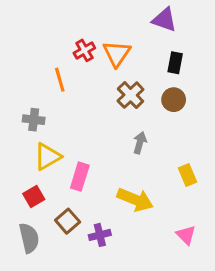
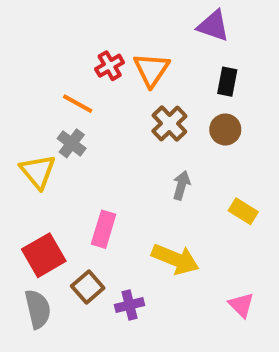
orange line: (60, 80) -> (78, 104), turned -45
gray cross: (34, 120) -> (72, 143), moved, turned 30
yellow triangle: (48, 157) -> (38, 171), moved, turned -40
yellow rectangle: (187, 175) -> (243, 211), moved, turned -35
red square: (34, 197) -> (44, 255), size x1.5

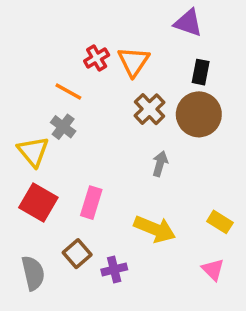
brown circle: (225, 129) -> (199, 114), size x1.6
yellow rectangle: (243, 211) -> (220, 222), moved
red square: (44, 255) -> (38, 203), moved, turned -30

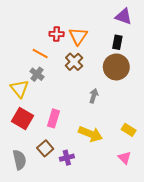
purple triangle: (188, 23) -> (124, 16), moved
red cross: (97, 58) -> (57, 34), turned 32
brown cross: (149, 109) -> (74, 62), moved

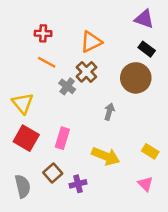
red cross: (57, 34) -> (43, 33), moved
orange triangle: (78, 36) -> (91, 42), turned 30
black rectangle: (117, 42) -> (147, 49), moved, turned -64
gray cross: (37, 74) -> (67, 86), moved

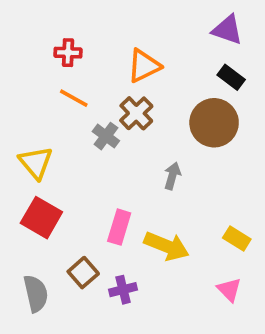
pink rectangle: (62, 138) -> (119, 227), moved

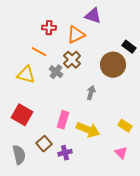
purple triangle: (227, 30) -> (93, 16), moved
red cross: (68, 53) -> (49, 28), moved
black rectangle: (231, 77) -> (129, 47), moved
yellow triangle: (36, 163) -> (26, 75), moved, turned -36

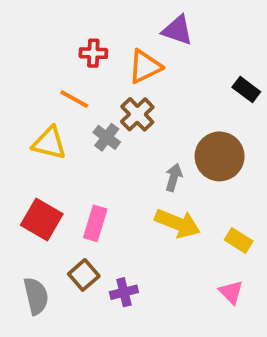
brown circle: (113, 65) -> (220, 156), moved
pink rectangle: (63, 120) -> (95, 223), moved
yellow arrow: (88, 130) -> (177, 223), moved

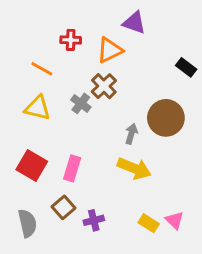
orange line: (74, 99) -> (42, 69), moved
yellow rectangle: (239, 241) -> (149, 223), moved

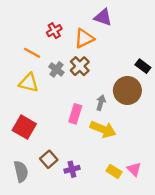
red cross: (71, 40) -> (54, 31), turned -32
black rectangle: (186, 67) -> (143, 66), moved
gray cross: (81, 103) -> (56, 69), moved
pink rectangle: (72, 168) -> (75, 114), moved

